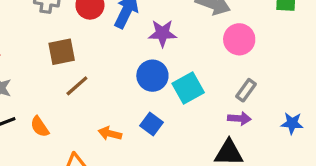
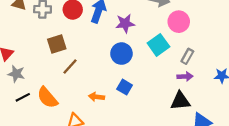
cyan square: (188, 88) -> (158, 45), moved
orange semicircle: (40, 127) -> (47, 98), size x1.5

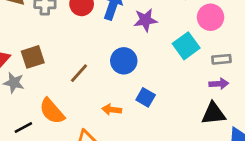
brown square: (57, 44) -> (33, 57), moved
blue circle: (121, 54) -> (124, 61), moved
gray rectangle: (187, 56) -> (221, 59), turned 56
black line: (23, 97) -> (23, 127), moved

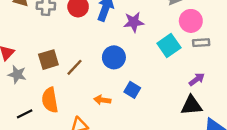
brown square: (33, 57) -> (48, 60), moved
gray rectangle: (221, 59) -> (201, 43), moved
purple arrow: (219, 84) -> (197, 79), turned -35
orange semicircle: (52, 111) -> (50, 100), turned 30

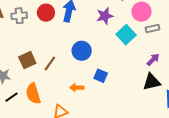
purple star: (134, 22) -> (105, 16), moved
black line: (25, 114) -> (11, 97), moved

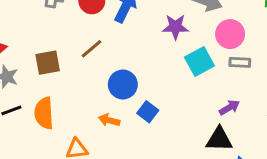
blue circle: (82, 51) -> (123, 84), moved
brown line: (50, 64) -> (91, 49), moved

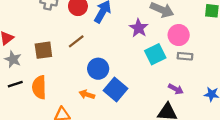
purple star: (175, 27) -> (139, 28), turned 30
purple arrow: (229, 108) -> (176, 89), turned 56
blue square: (148, 112) -> (116, 90), size x1.5

